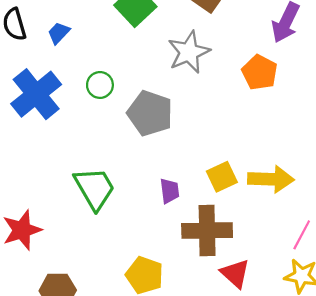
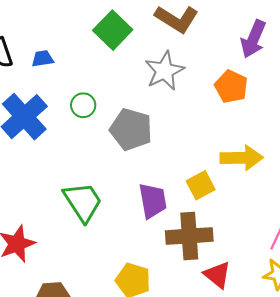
blue trapezoid: (59, 33) -> (43, 59), turned 40
yellow arrow: (271, 179) -> (242, 158), moved
purple trapezoid: (170, 191) -> (153, 201), size x1.5

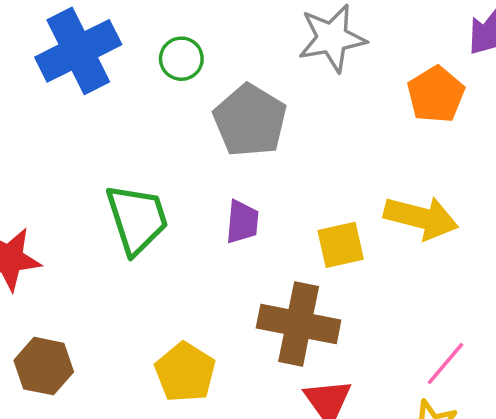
purple trapezoid: (153, 201) -> (242, 222), moved, size x0.7

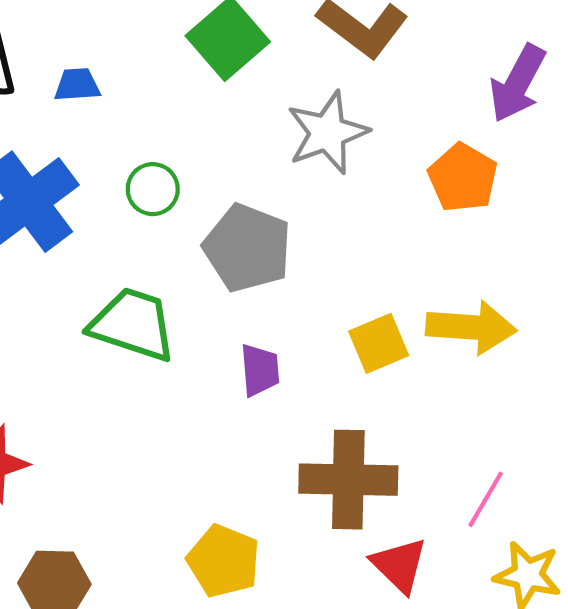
green trapezoid: (137, 219) -> (133, 324), moved, turned -44
yellow square: (341, 245) -> (379, 343), moved
pink line: (445, 364) -> (486, 499), moved

